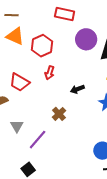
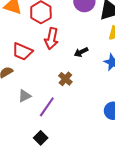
red arrow: (50, 73) -> (52, 39), size x1.5
gray triangle: (17, 126) -> (25, 96), turned 40

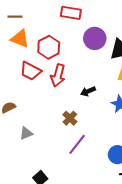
red trapezoid: (22, 52) -> (30, 71), moved
purple line: (47, 107) -> (77, 144), moved

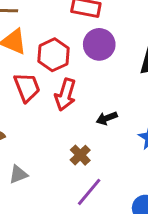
purple circle: (95, 38) -> (99, 44), moved
red trapezoid: (30, 71) -> (27, 87), turned -140

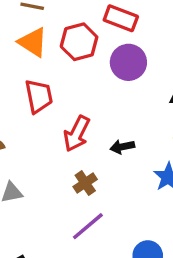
red hexagon: (54, 55) -> (79, 42), moved
red arrow: (65, 95) -> (77, 134), moved

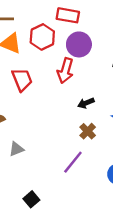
red arrow: (77, 134) -> (65, 71), moved
brown cross: (85, 183) -> (88, 131), moved

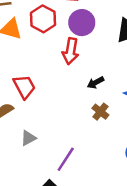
red trapezoid: (22, 80) -> (24, 87), moved
purple line: (73, 162) -> (66, 159), moved

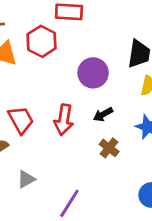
purple circle: (82, 23) -> (93, 73), moved
red arrow: (71, 51) -> (64, 120), moved

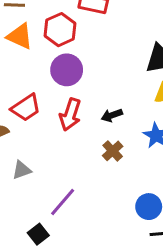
purple circle: (93, 73) -> (67, 70), moved
red trapezoid: (21, 120) -> (26, 108), turned 76

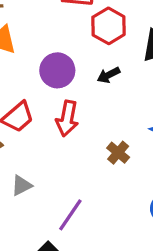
red hexagon: (60, 30) -> (109, 26), moved
black arrow: (112, 115) -> (109, 75), moved

